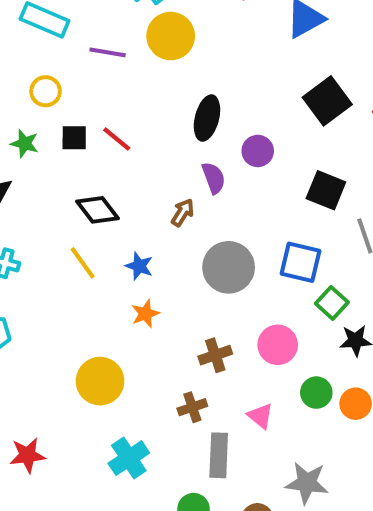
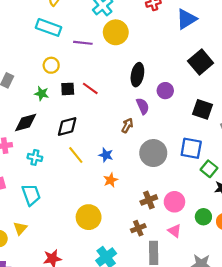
black diamond: (98, 210) -> (67, 126), moved, turned -65
pink circle: (278, 345) -> (174, 202), moved

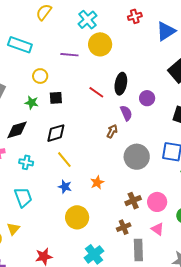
cyan rectangle: (49, 27) -> (20, 45), moved
red line: (90, 88) -> (96, 92), moved
blue star: (106, 155) -> (65, 187), moved

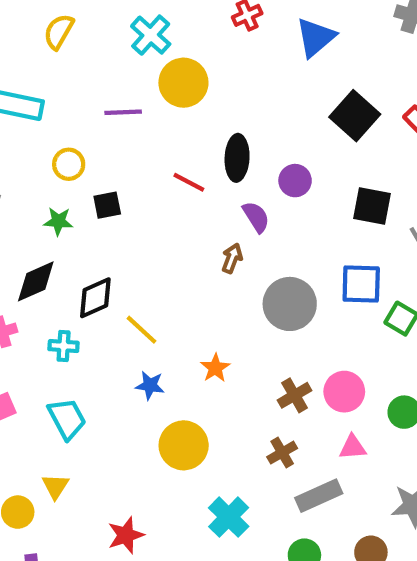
black diamond: (56, 133) -> (95, 298), moved
pink triangle: (158, 229) -> (353, 447), turned -32
gray rectangle: (138, 250) -> (319, 496), turned 75

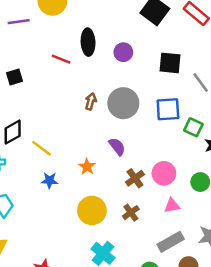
purple semicircle: (256, 217) -> (117, 147), moved
gray circle: (290, 304) -> (123, 103), moved
yellow circle: (184, 445) -> (92, 210), moved
gray rectangle: (319, 496) -> (171, 242), moved

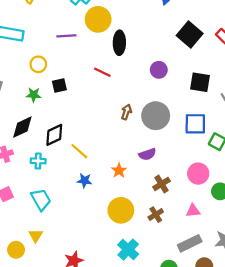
black ellipse: (88, 42) -> (119, 43), moved
purple semicircle: (117, 147) -> (147, 154), turned 105
pink circle: (164, 173) -> (198, 174), moved

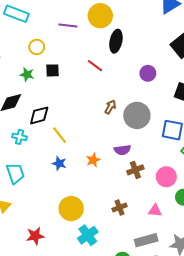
brown cross: (161, 184) -> (135, 170), moved
yellow circle: (121, 210) -> (71, 209), moved

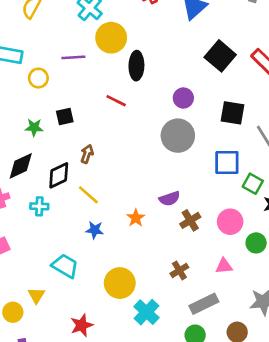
yellow circle: (37, 47) -> (38, 78), moved
brown arrow: (110, 107) -> (87, 154), moved
gray circle: (137, 115) -> (178, 136), moved
cyan trapezoid: (15, 173) -> (65, 266), moved, turned -30
gray rectangle: (146, 240) -> (204, 304), moved

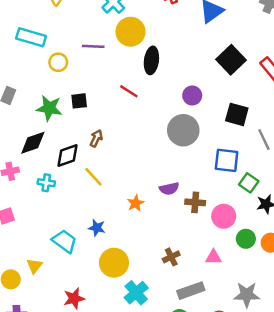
green star: (34, 127) -> (49, 108), size x1.5
brown cross: (190, 220) -> (195, 202), moved, turned 30
blue star: (95, 230) -> (97, 228), moved

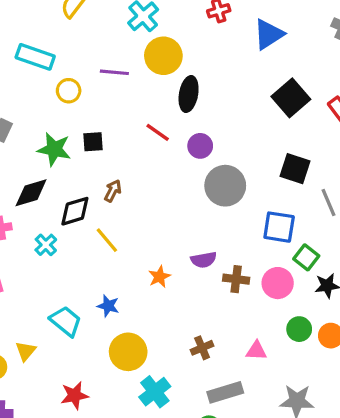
purple circle: (192, 96) -> (200, 146), moved
cyan cross: (46, 183) -> (46, 245), turned 35
pink circle: (224, 216) -> (278, 283), moved

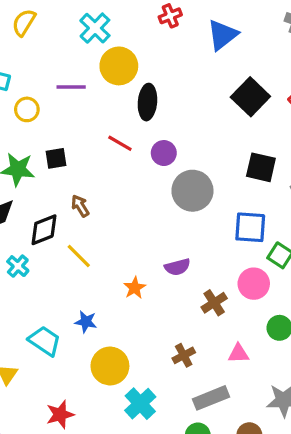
brown arrow: (113, 191) -> (80, 206), turned -55
brown cross: (236, 279) -> (214, 303), moved, turned -35

